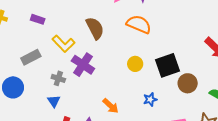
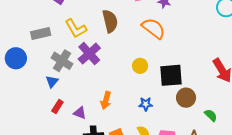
gray cross: (58, 78) -> (62, 61), size x1.5
orange arrow: (111, 106) -> (106, 100), turned 48

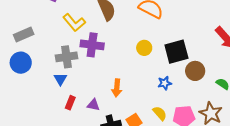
gray rectangle: (41, 33) -> (24, 34), moved
purple cross: (89, 54) -> (92, 45), turned -30
gray cross: (62, 61) -> (67, 57), turned -30
blue star: (146, 104) -> (165, 83), moved

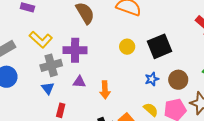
yellow L-shape: (74, 23) -> (41, 40), moved
brown circle: (195, 71) -> (178, 80), moved
purple triangle: (93, 105) -> (79, 82), moved

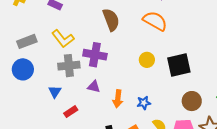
blue star: (152, 79) -> (144, 103), moved
blue triangle: (48, 88) -> (55, 92), moved
red rectangle: (61, 110) -> (71, 112), turned 32

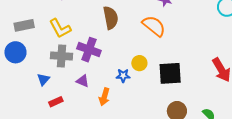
blue star: (144, 103) -> (123, 76), moved

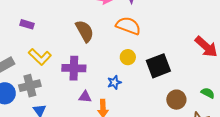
gray cross: (62, 56) -> (30, 86), moved
yellow circle: (139, 63) -> (128, 57), moved
purple triangle: (83, 81) -> (85, 97), moved

